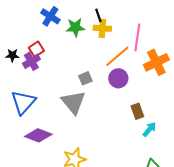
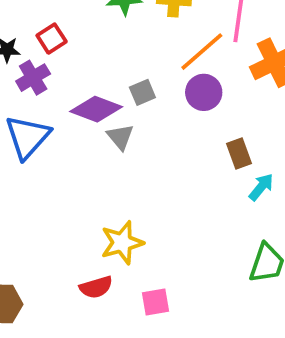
purple cross: (31, 61) -> (33, 78), moved
gray triangle: (73, 102) -> (120, 137), size x0.6
purple diamond: (38, 135) -> (96, 109), moved

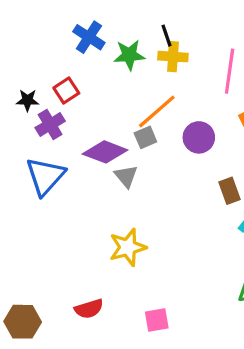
orange line: (202, 52) -> (157, 112), moved
yellow star: (122, 243) -> (128, 247), moved
red semicircle: (96, 287) -> (89, 309), moved

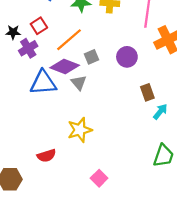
orange line: (157, 112) -> (69, 40), moved
blue triangle: (45, 176) -> (43, 83), moved, turned 44
red semicircle: (89, 309) -> (46, 156), moved
pink square: (157, 320) -> (99, 178), turned -35

